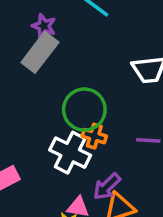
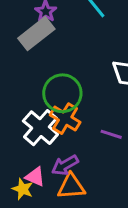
orange cross: (94, 136) -> (65, 119), size x1.4

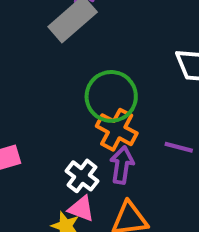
white cross: (40, 128) -> (82, 176), moved, size x0.7
purple arrow: (65, 165) -> (122, 165), moved, turned 132

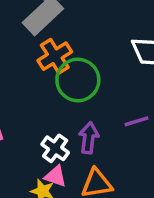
orange cross: (117, 130) -> (55, 56), moved, turned 32
purple line: (179, 147) -> (136, 121), turned -30

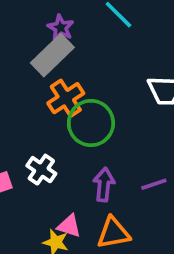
purple line: (136, 121) -> (154, 184), moved
white cross: (55, 148) -> (41, 170), moved

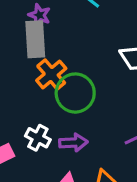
gray rectangle: (52, 55) -> (35, 39), turned -42
purple arrow: (104, 185) -> (73, 143), moved, turned 88

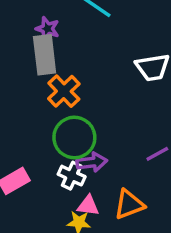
green circle: (75, 93) -> (74, 138), moved
white cross: (38, 138) -> (72, 176), moved

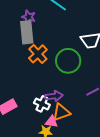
green circle: (74, 138) -> (68, 61), moved
orange triangle: (129, 204) -> (61, 112), moved

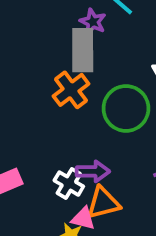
purple star: (29, 17) -> (93, 22), moved
gray rectangle: (27, 32) -> (83, 50), moved

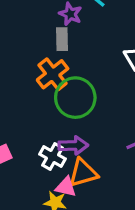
gray rectangle: (83, 50) -> (62, 39), size x0.6
green circle: (126, 108) -> (75, 98), moved

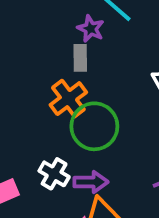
white cross: (52, 157) -> (54, 174), moved

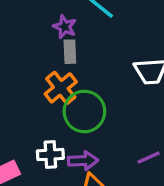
purple star: (91, 29) -> (65, 27), moved
white cross: (54, 174) -> (50, 155), turned -32

